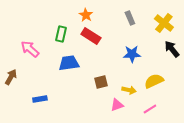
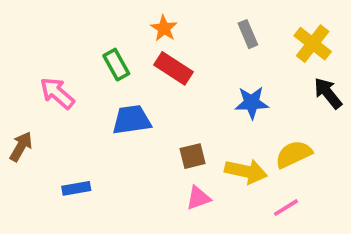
green rectangle: (61, 34) -> (116, 65), turned -42
yellow arrow: (129, 90) -> (246, 171), size x1.5
pink triangle: (117, 105) -> (198, 198), moved

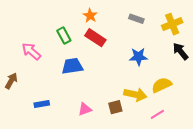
gray rectangle: (248, 34) -> (136, 19), turned -48
yellow cross: (313, 44) -> (172, 24), turned 30
brown square: (193, 156) -> (115, 107), moved
pink triangle: (198, 198) -> (85, 109), moved

